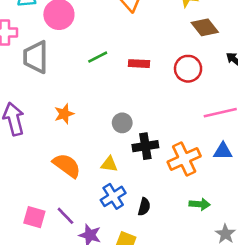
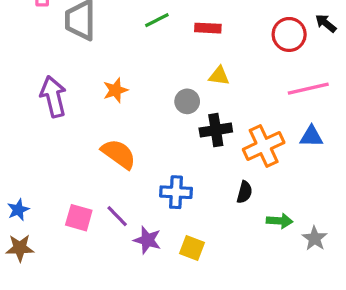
red circle: (188, 69) -> (289, 34), moved
yellow triangle: (109, 164) -> (219, 76), moved
blue cross: (113, 196) -> (176, 192), turned 35
green arrow: (200, 204) -> (280, 221), moved
black semicircle: (144, 207) -> (245, 192), moved

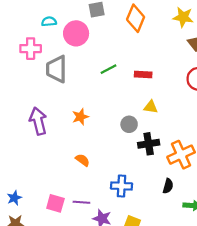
orange semicircle: (119, 154) -> (83, 160), size x0.6
purple line: (117, 216) -> (81, 202), turned -42

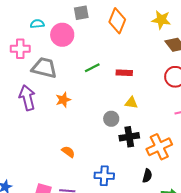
gray trapezoid: (57, 69) -> (44, 68), turned 104
orange star: (80, 117) -> (63, 100), moved
purple arrow: (38, 121) -> (27, 98), moved

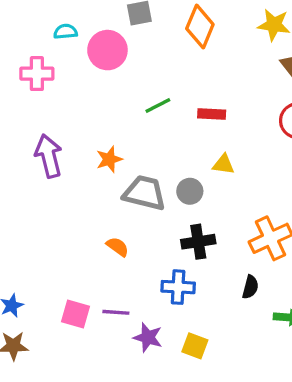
gray trapezoid: (44, 68) -> (144, 193), moved
black cross: (129, 137) -> (198, 242), moved

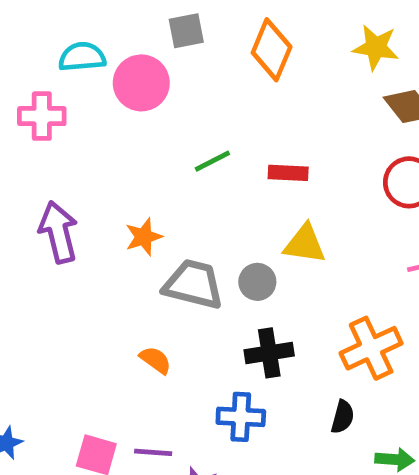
cyan semicircle: (65, 32) -> (82, 57), size x1.4
yellow triangle: (223, 164) -> (305, 244), size x1.4

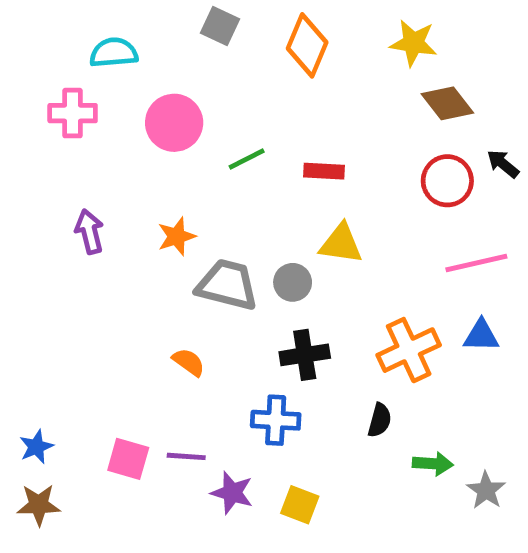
gray square: (186, 31) -> (220, 26), turned 36
pink circle: (141, 83) -> (174, 123), moved
purple arrow: (58, 232) -> (89, 232), size x0.7

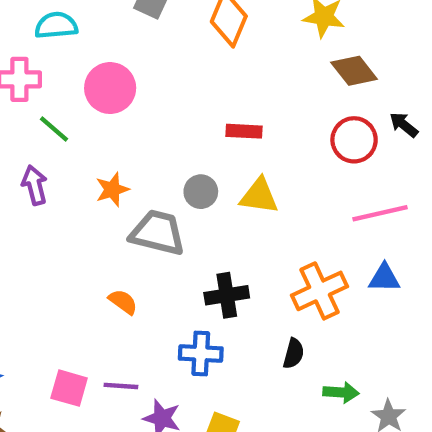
green line: (247, 159) -> (54, 129), moved, turned 68
gray circle: (293, 282) -> (201, 192), moved

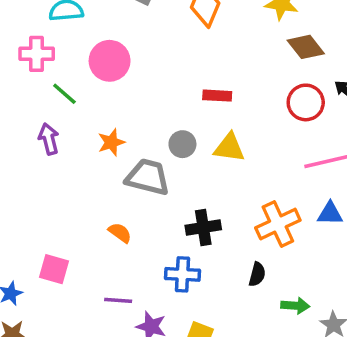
pink square: (69, 388) -> (54, 269), moved

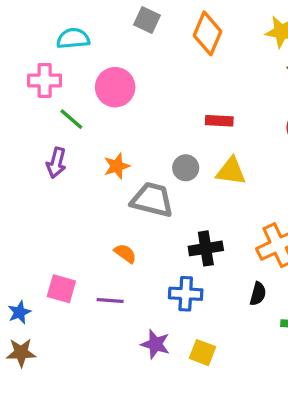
purple arrow: (49, 139) -> (56, 163), turned -152
purple line: (118, 300) -> (110, 300), moved

